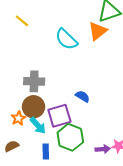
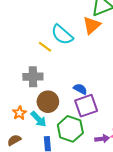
yellow line: (22, 21) -> (45, 47), moved
brown circle: (34, 107) -> (48, 102), moved
purple square: (59, 116) -> (86, 106), moved

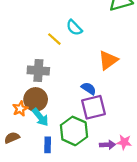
orange triangle: (92, 25) -> (108, 60), moved
cyan semicircle: (62, 35) -> (74, 28), size x0.7
brown circle: (48, 102) -> (36, 99), moved

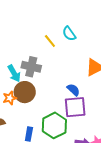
cyan arrow: (40, 117) -> (14, 73), moved

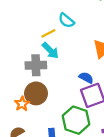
yellow line: (50, 41) -> (48, 33), turned -64
cyan arrow: (14, 73) -> (50, 51), moved

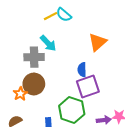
yellow line: (48, 33) -> (50, 16), moved
blue semicircle: (86, 78) -> (82, 70), turned -120

